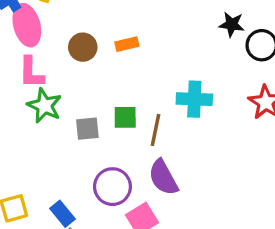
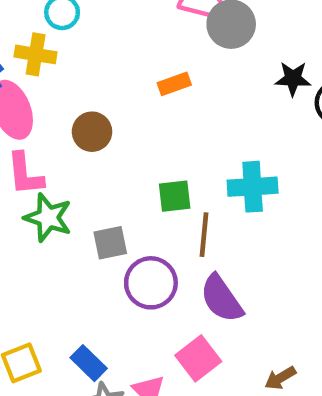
orange rectangle: (127, 44) -> (174, 84), moved
green square: (125, 117) -> (175, 196), moved
purple circle: (112, 187) -> (151, 283), moved

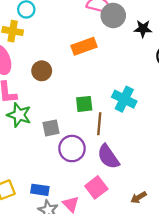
black star: (293, 79) -> (143, 29), moved
orange rectangle: (174, 84) -> (84, 46), size x1.5
cyan cross: (253, 187) -> (124, 99), turned 30
blue rectangle: (89, 363) -> (40, 190), turned -36

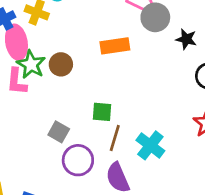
cyan cross: (124, 99) -> (150, 145), moved
green star: (19, 115) -> (31, 64), moved
gray square: (51, 128) -> (59, 132), turned 30

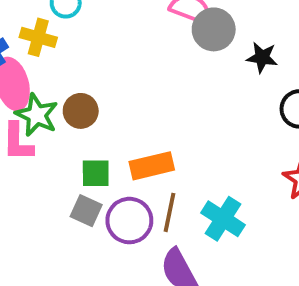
orange rectangle: (115, 46) -> (152, 166), moved
green square: (102, 112) -> (96, 173), moved
purple circle: (78, 160) -> (129, 221), moved

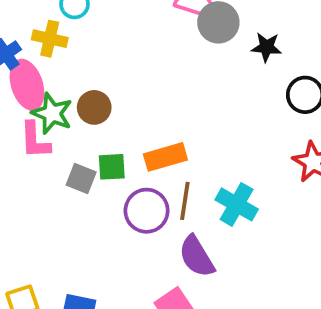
gray square: (86, 211) -> (81, 178), moved

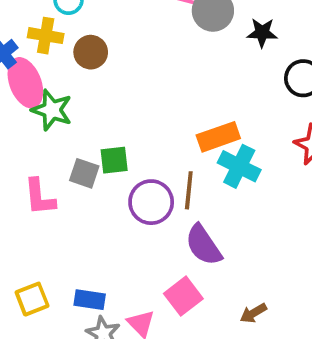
brown circle: (94, 107) -> (91, 52), moved
pink L-shape: (35, 140) -> (40, 197), moved
orange rectangle: (165, 157) -> (218, 137), moved
cyan cross: (237, 204) -> (239, 166), moved

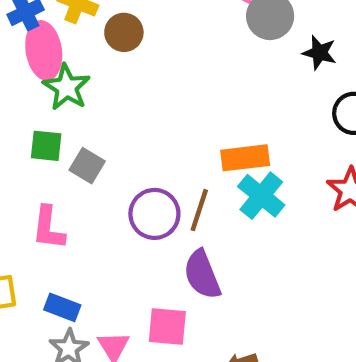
green square: (114, 160) -> (46, 146), moved
pink L-shape: (40, 197) -> (48, 228), moved
pink square: (183, 296) -> (167, 326), turned 30

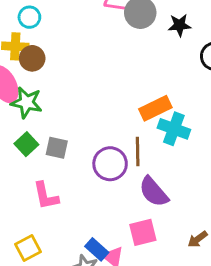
brown circle: (124, 32) -> (32, 58), moved
green square: (46, 146) -> (26, 144), turned -30
blue rectangle: (62, 307) -> (97, 249), moved, turned 40

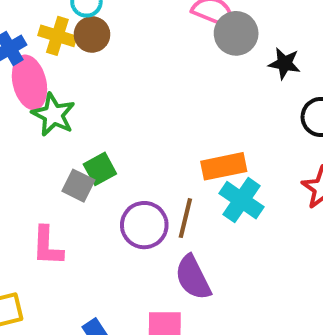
brown circle: (32, 58) -> (92, 34), moved
green square: (26, 144) -> (100, 169), moved

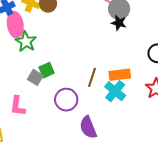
black star: (284, 63) -> (119, 23), moved
orange rectangle: (224, 166) -> (120, 75), moved
brown line: (185, 218) -> (92, 77), moved

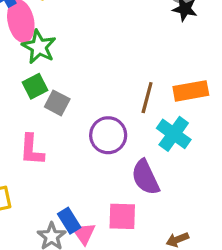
green square: (47, 70) -> (35, 86), moved
cyan cross: (115, 91) -> (174, 134), moved

